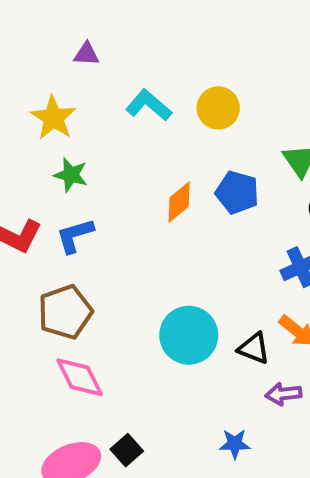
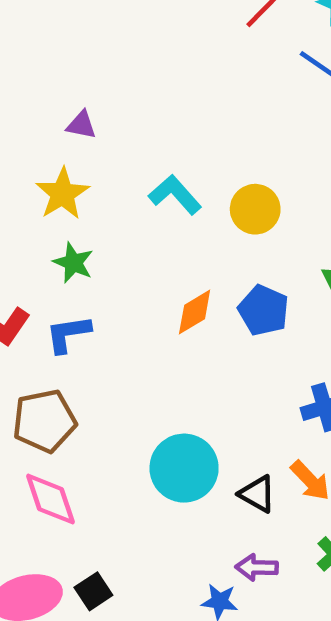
purple triangle: (87, 54) -> (81, 125), moved
purple arrow: (283, 394) -> (257, 567), moved

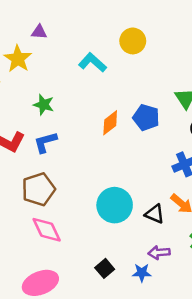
yellow star: (62, 194) -> (18, 59), moved
yellow circle: (255, 209) -> (133, 41), moved
black square: (93, 591) -> (105, 268), moved

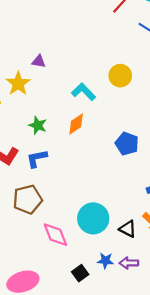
orange diamond: (110, 123) -> (76, 124), moved
pink diamond: (47, 230) -> (55, 235), moved
blue star: (142, 273) -> (105, 261), moved

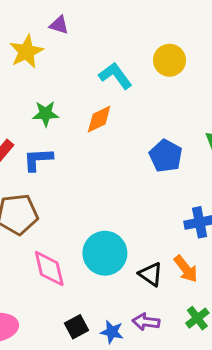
green star: (38, 125) -> (46, 114), turned -30
blue star: (105, 261) -> (112, 332), moved

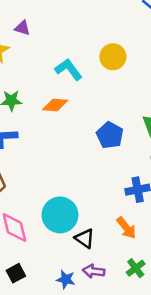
orange diamond: (99, 119) -> (55, 105), turned 30
black triangle: (151, 274) -> (85, 238), moved
black square: (76, 327) -> (16, 273), moved

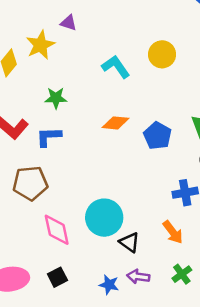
orange diamond: (55, 105) -> (115, 123), moved

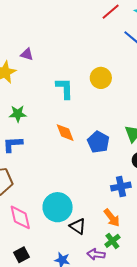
cyan L-shape: (116, 67) -> (65, 88), turned 35
orange diamond: (115, 123) -> (65, 133), turned 65
green cross: (182, 274) -> (112, 241), moved
purple arrow: (138, 277) -> (96, 254), moved

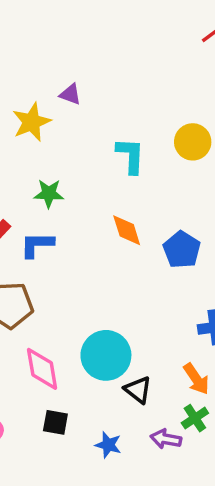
black square: (22, 255) -> (55, 422), moved, turned 35

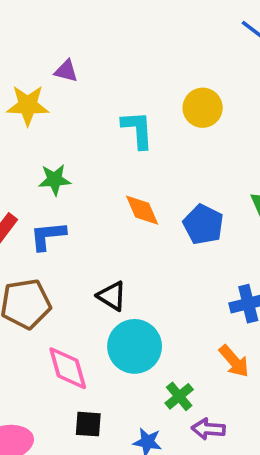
yellow star: (32, 122) -> (28, 105), turned 30
black triangle: (138, 390) -> (112, 296), moved
green cross: (195, 418) -> (179, 396), moved

